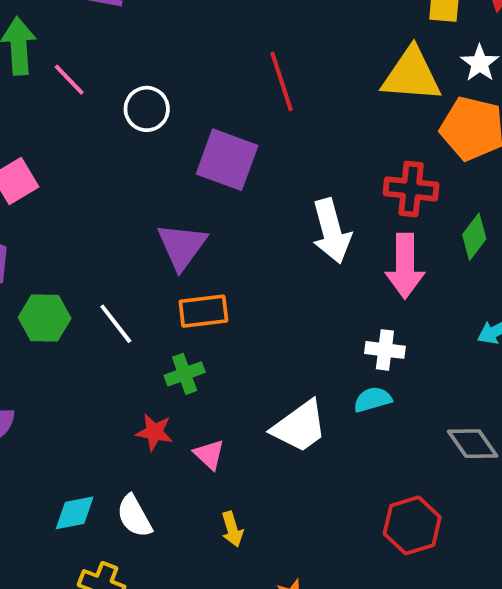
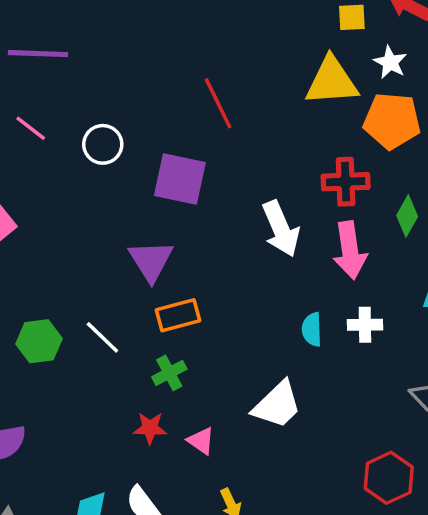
white cross: (385, 350) -> (365, 325), moved
cyan semicircle: (373, 400) -> (312, 329), moved, turned -68

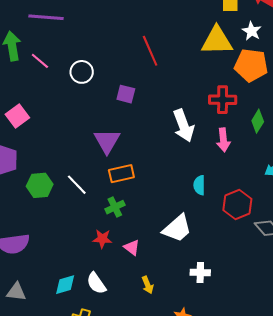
purple square: (180, 179) -> (126, 94), size x0.6
pink arrow: (350, 250) -> (223, 140), size x0.7
white cross: (365, 325) -> (200, 273), moved
red hexagon: (389, 478) -> (237, 205), moved

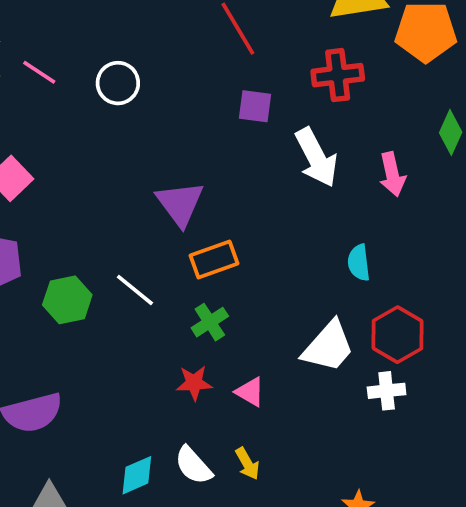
purple square: (126, 94) -> (255, 106), moved
red cross: (223, 100) -> (338, 75), moved
red hexagon: (237, 205) -> (397, 335), moved
white cross: (200, 273) -> (387, 391), moved
yellow arrow: (148, 285) -> (247, 464), moved

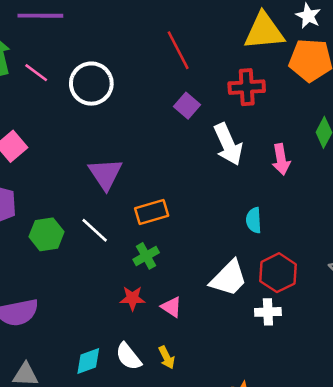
white circle: (118, 83) -> (91, 84), size x1.4
purple square: (255, 106) -> (187, 106), turned 30
purple triangle: (180, 204) -> (105, 174), moved

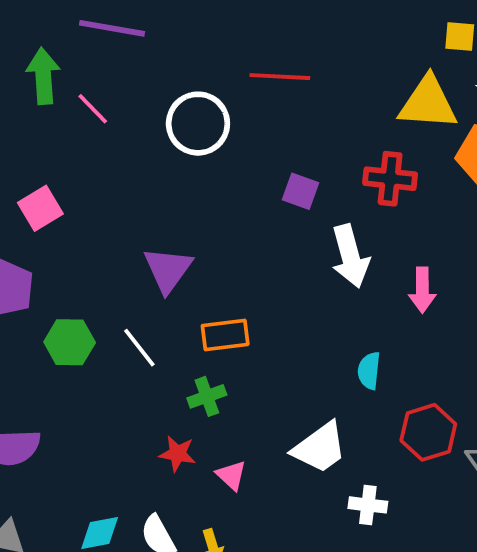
red line: (178, 50) -> (280, 77), moved, turned -69
white circle: (91, 84) -> (198, 124), moved
purple square: (187, 106) -> (301, 191), turned -30
red hexagon: (278, 273) -> (428, 432), moved

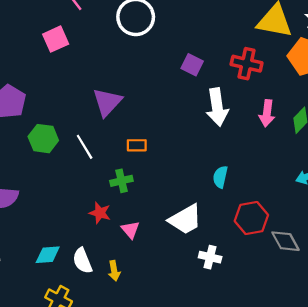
pink square: (40, 208) -> (56, 39), moved
pink arrow: (422, 290) -> (267, 113), moved
orange rectangle: (225, 335) -> (137, 145), size x0.7

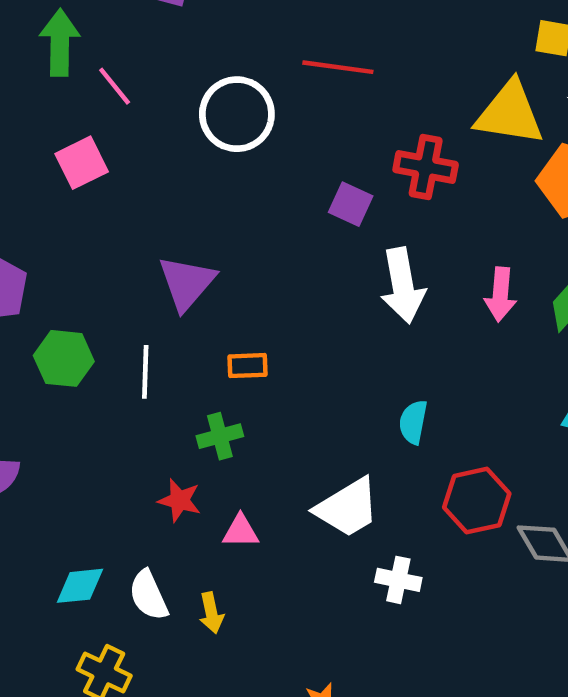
red cross: (247, 64) -> (426, 167), moved
white line: (85, 147) -> (145, 372), turned 35
pink triangle: (130, 230) -> (241, 531), turned -48

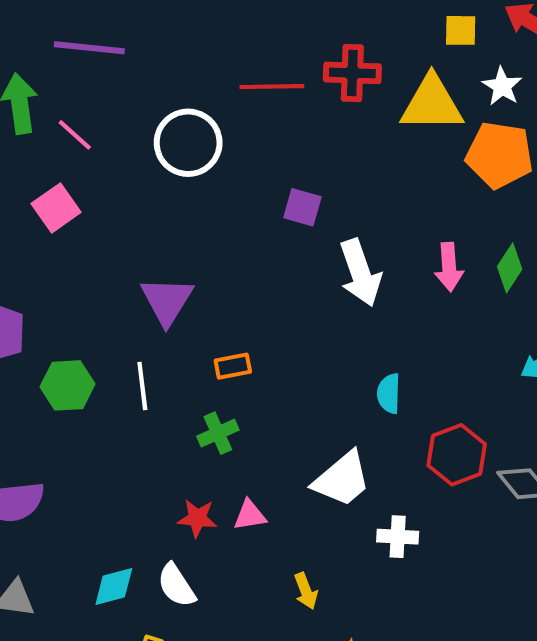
red cross: (426, 167) -> (352, 73), moved
red star: (179, 500) -> (197, 518), moved
yellow arrow: (211, 613) -> (306, 591), moved

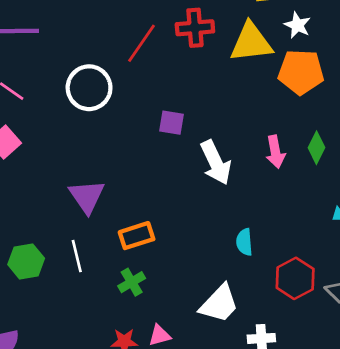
red line: (272, 87) -> (141, 43), turned -48
orange rectangle: (233, 366) -> (137, 236), size x1.4

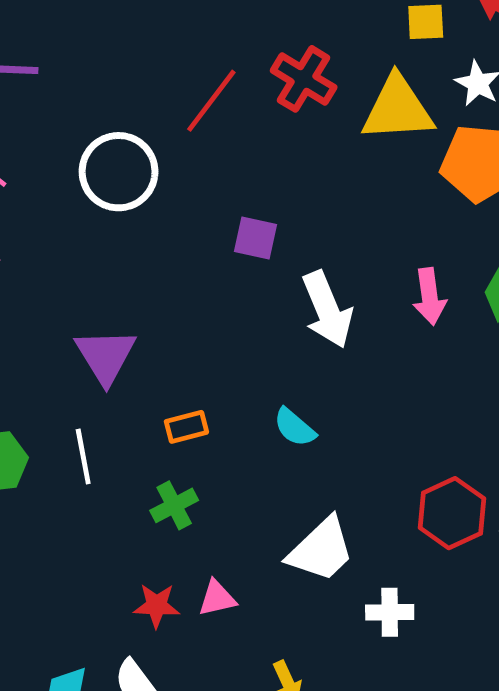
red cross: (195, 28) -> (304, 79), turned 33
orange rectangle: (137, 236) -> (186, 427), size x0.7
cyan semicircle: (244, 242) -> (295, 427), moved, turned -48

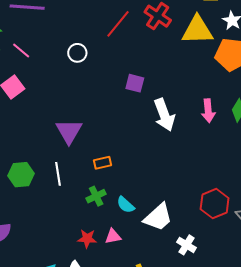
white circle: (119, 172) -> (77, 53), size x0.6
cyan semicircle: (295, 427) -> (126, 205), moved
white cross: (390, 612) -> (186, 245), turned 30

